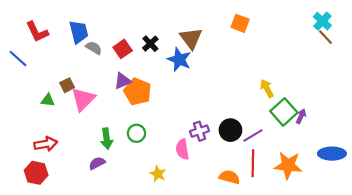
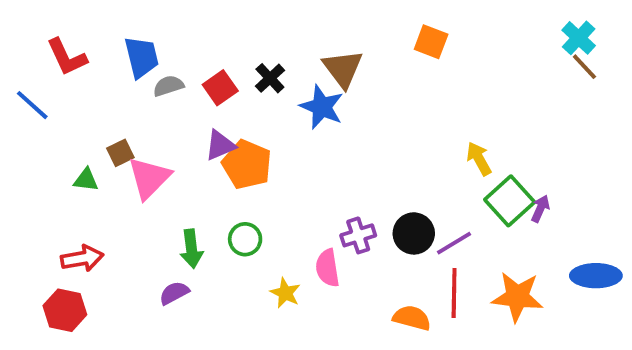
gray semicircle: (94, 48) -> (168, 86), turned -49
yellow star: (158, 174) -> (285, 293), moved

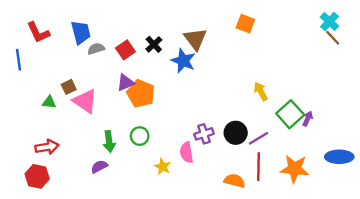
blue line: (32, 105) -> (19, 60), turned 40
yellow arrow: (479, 159) -> (261, 91), moved
pink triangle: (149, 178) -> (85, 101), turned -40

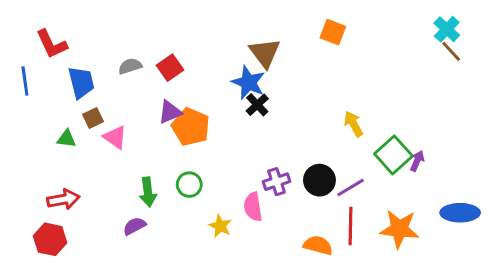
blue trapezoid: (81, 32) -> (81, 82), moved
black cross: (154, 44) -> (257, 105), moved
pink triangle: (85, 101) -> (115, 137), size x0.7

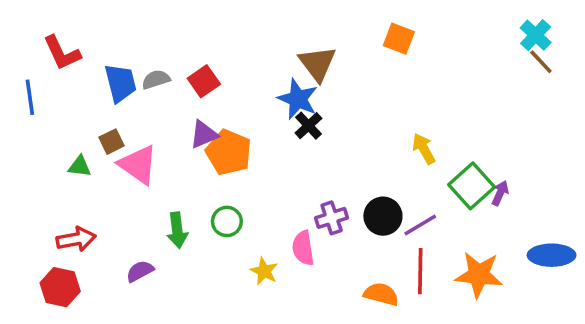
blue trapezoid: (81, 82) -> (120, 83), moved
pink triangle: (115, 137) -> (138, 165), size x1.4
purple semicircle: (134, 226) -> (140, 271), moved

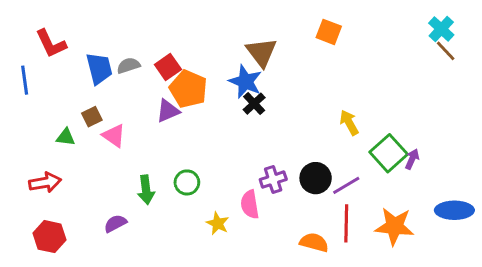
orange pentagon: (229, 152) -> (188, 89), moved
pink triangle: (138, 165) -> (114, 136), size x0.7
red arrow: (76, 239) -> (45, 182), moved

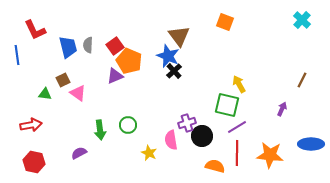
brown line: (446, 51) -> (302, 80), moved, turned 70
gray semicircle: (128, 66) -> (88, 45), turned -70
green square: (389, 153) -> (227, 105), moved, turned -35
black circle: (316, 178) -> (202, 136), moved

